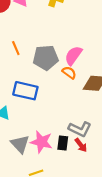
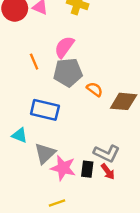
pink semicircle: (73, 56) -> (64, 47), moved
gray triangle: (20, 144) -> (45, 153), moved, turned 30

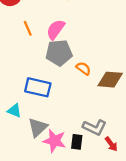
orange line: (34, 62) -> (28, 28), moved
red arrow: (108, 172) -> (111, 144), moved

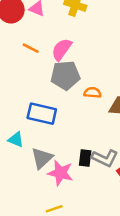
orange line: (28, 28) -> (31, 48), turned -40
orange semicircle: (83, 68) -> (92, 93), turned -32
black rectangle: (77, 142) -> (85, 158), moved

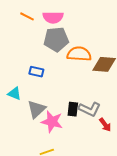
pink semicircle: (62, 49) -> (53, 17), turned -126
orange semicircle: (92, 93) -> (79, 54), size x1.6
blue rectangle: (42, 114) -> (36, 72), size x0.6

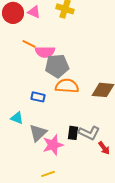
pink semicircle: (53, 17) -> (45, 52), moved
orange semicircle: (79, 54) -> (67, 86), moved
pink star: (52, 122) -> (53, 145), turned -30

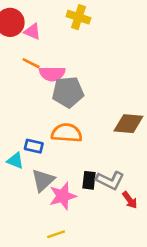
pink triangle: (34, 12) -> (32, 32), moved
orange semicircle: (67, 86) -> (67, 133), moved
blue rectangle: (38, 97) -> (34, 146), moved

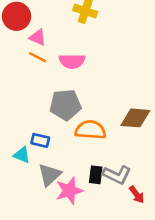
pink triangle: (32, 32) -> (38, 37), moved
pink semicircle: (52, 74) -> (72, 61), moved
gray pentagon: (68, 92) -> (65, 105), moved
orange semicircle: (67, 133) -> (90, 130), moved

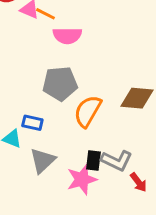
orange line: (38, 57) -> (46, 14), moved
orange semicircle: (90, 130) -> (88, 111), turned -64
pink star: (69, 191) -> (82, 179), moved

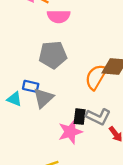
orange semicircle: (88, 111) -> (96, 77), moved
gray triangle: (43, 161) -> (43, 98), moved

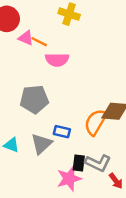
gray pentagon: (53, 55) -> (34, 99), moved
blue rectangle: (31, 86) -> (62, 132), moved

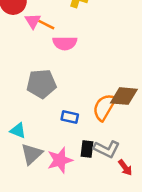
pink triangle: (26, 38) -> (33, 21), turned 35
gray triangle: (41, 144) -> (32, 154), moved
pink star: (69, 179) -> (60, 160), moved

